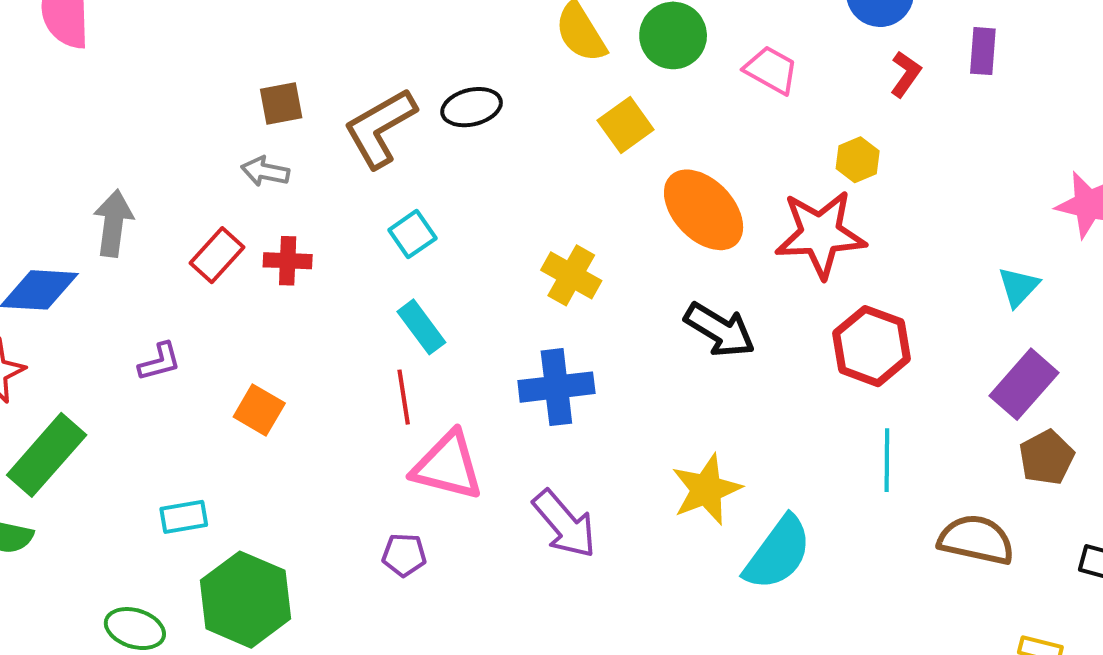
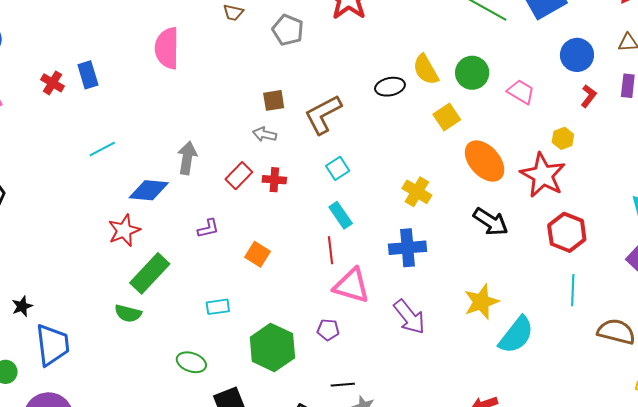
black ellipse: (472, 107) -> (390, 87), moved
red star: (820, 234) -> (543, 175), turned 30
green hexagon: (245, 600) -> (272, 347), moved

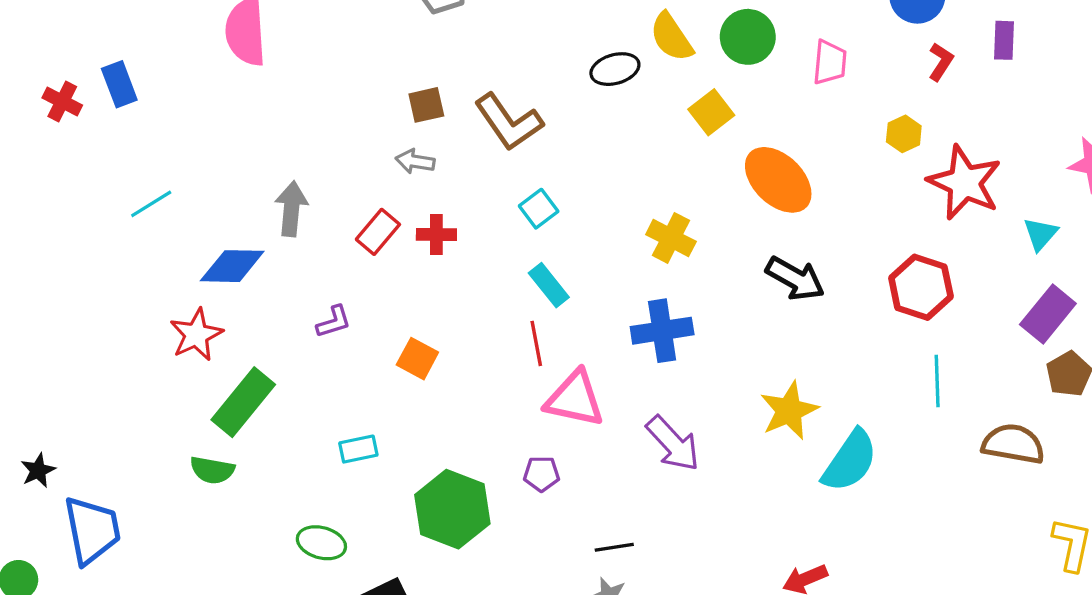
pink trapezoid: (521, 92) -> (830, 62), turned 68
brown L-shape: (323, 114) -> (509, 122), turned -93
red star: (543, 175) -> (965, 183), moved
black line: (343, 385) -> (614, 547), moved

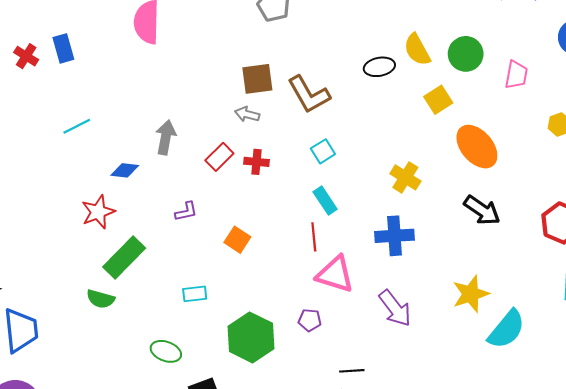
brown square: (426, 105) -> (257, 79), size x1.4
blue diamond: (232, 266) -> (125, 170), size x0.7

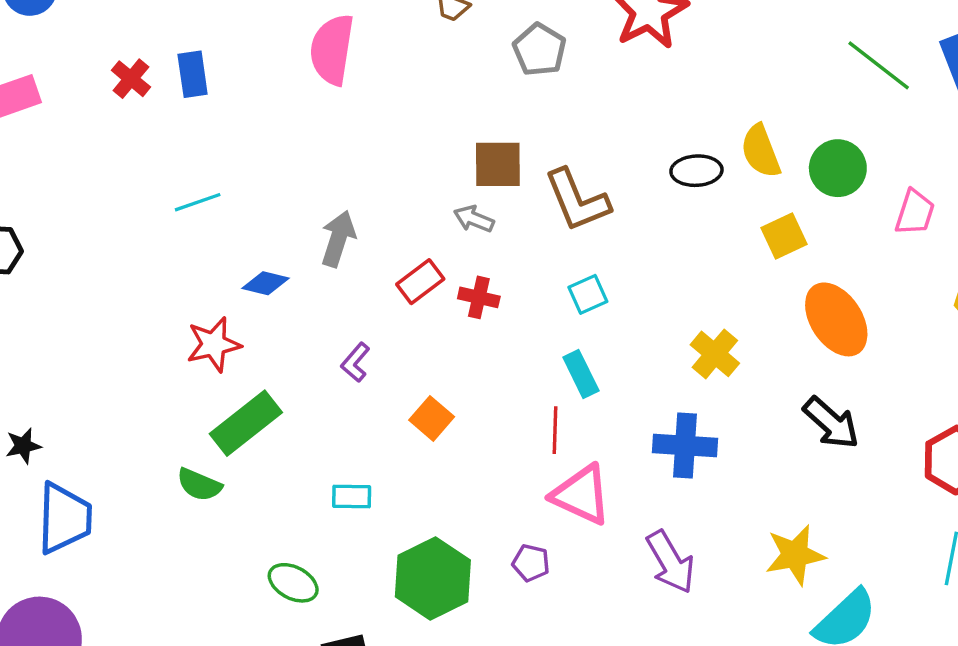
purple L-shape: (186, 212) -> (355, 362), turned 135

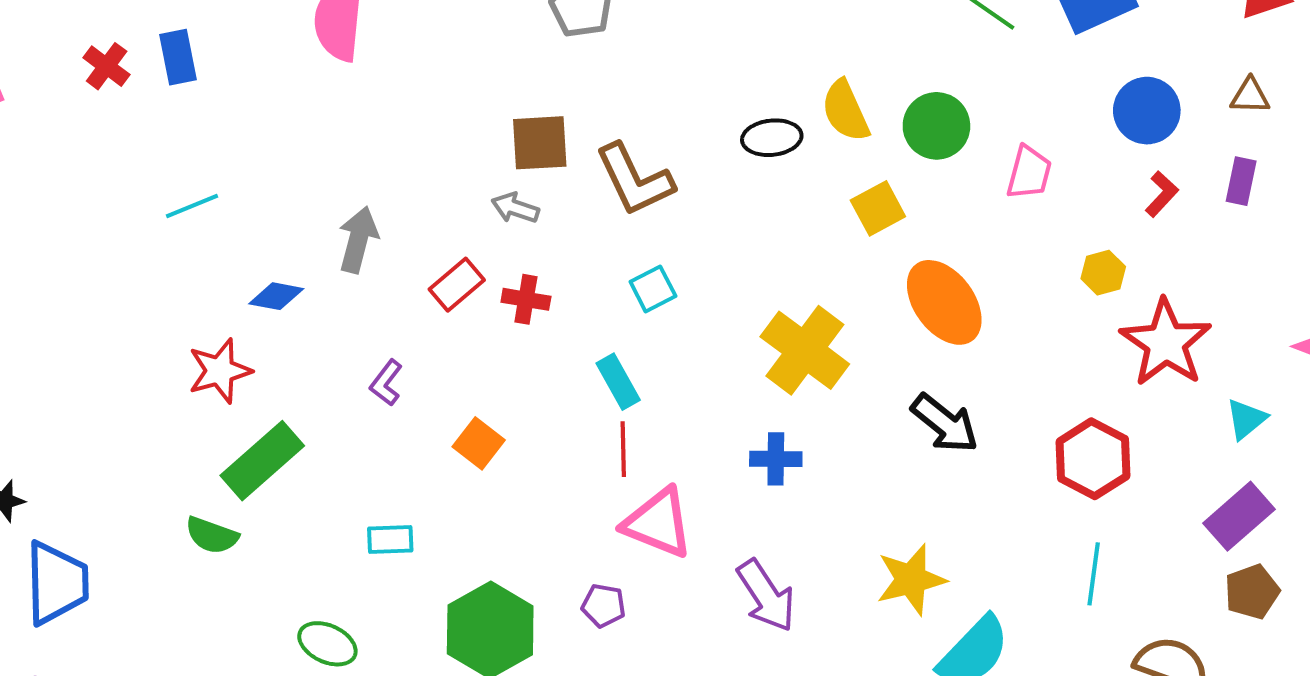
yellow cross: (715, 354) -> (805, 350), size x1.5
cyan rectangle: (581, 374) -> (618, 382), moved
blue cross: (685, 446) -> (776, 459), size x0.7

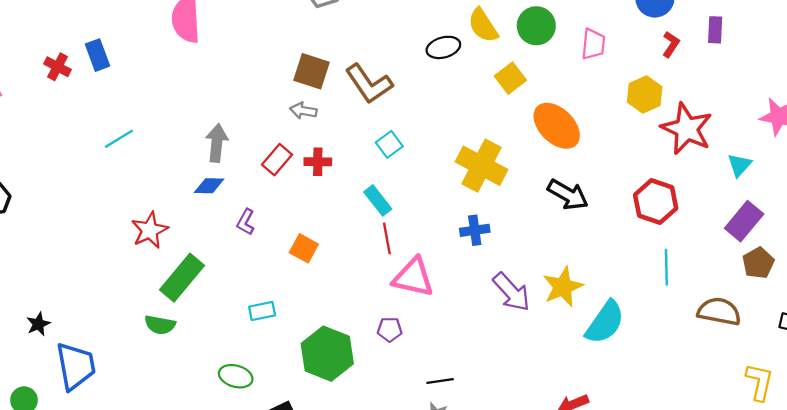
brown square: (540, 143) -> (312, 71), turned 30
yellow hexagon: (1103, 273) -> (645, 94), size x1.4
blue diamond: (276, 296) -> (209, 186), moved
purple arrow: (766, 596) -> (511, 292), moved

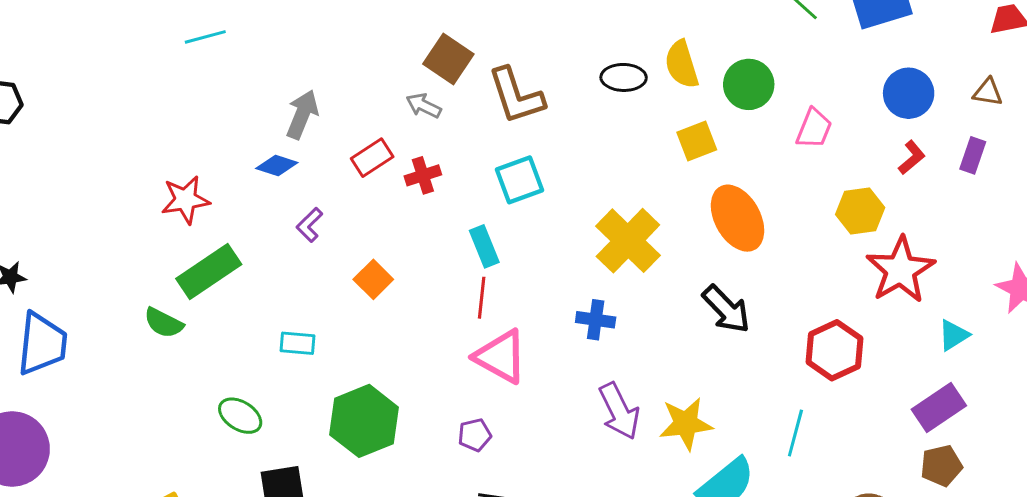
cyan line: (119, 139) -> (205, 37), moved
cyan square: (389, 144) -> (519, 180), size x1.4
red cross: (318, 162) -> (423, 175), turned -35
cyan line: (666, 267) -> (795, 433), moved
purple pentagon: (390, 329) -> (475, 435), moved, turned -30

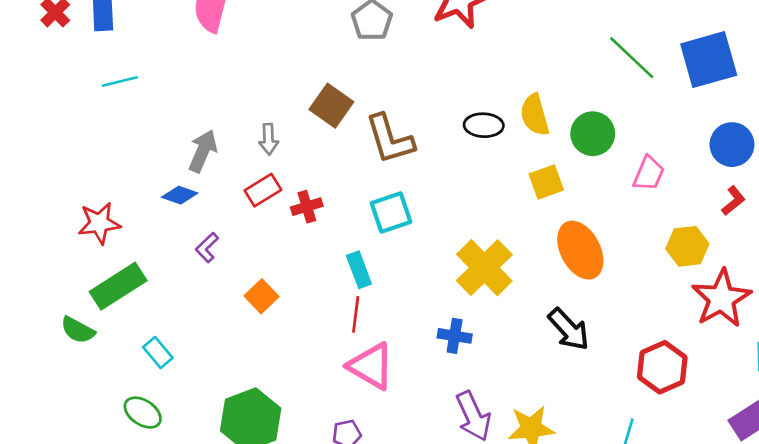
gray arrow: (424, 106) -> (269, 139), moved, turned -120
cyan rectangle: (297, 343) -> (158, 352), moved, turned 44

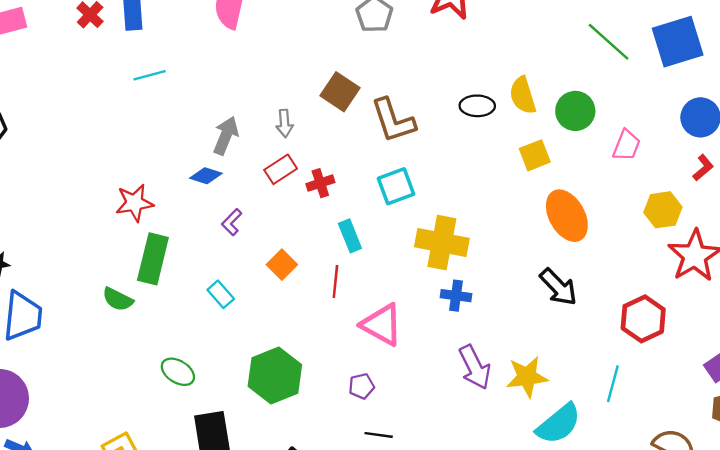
yellow cross: (484, 268) -> (442, 243), moved, turned -33
cyan rectangle: (359, 270) -> (350, 236), moved
green rectangle: (118, 286) -> (153, 259), turned -42
red line: (356, 314) -> (335, 282), moved
cyan rectangle: (158, 352) -> (221, 294), moved

